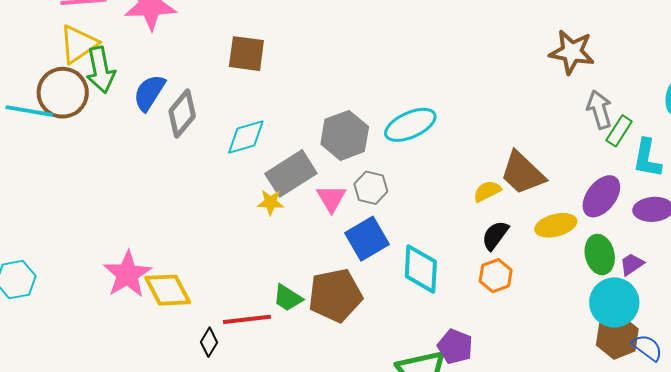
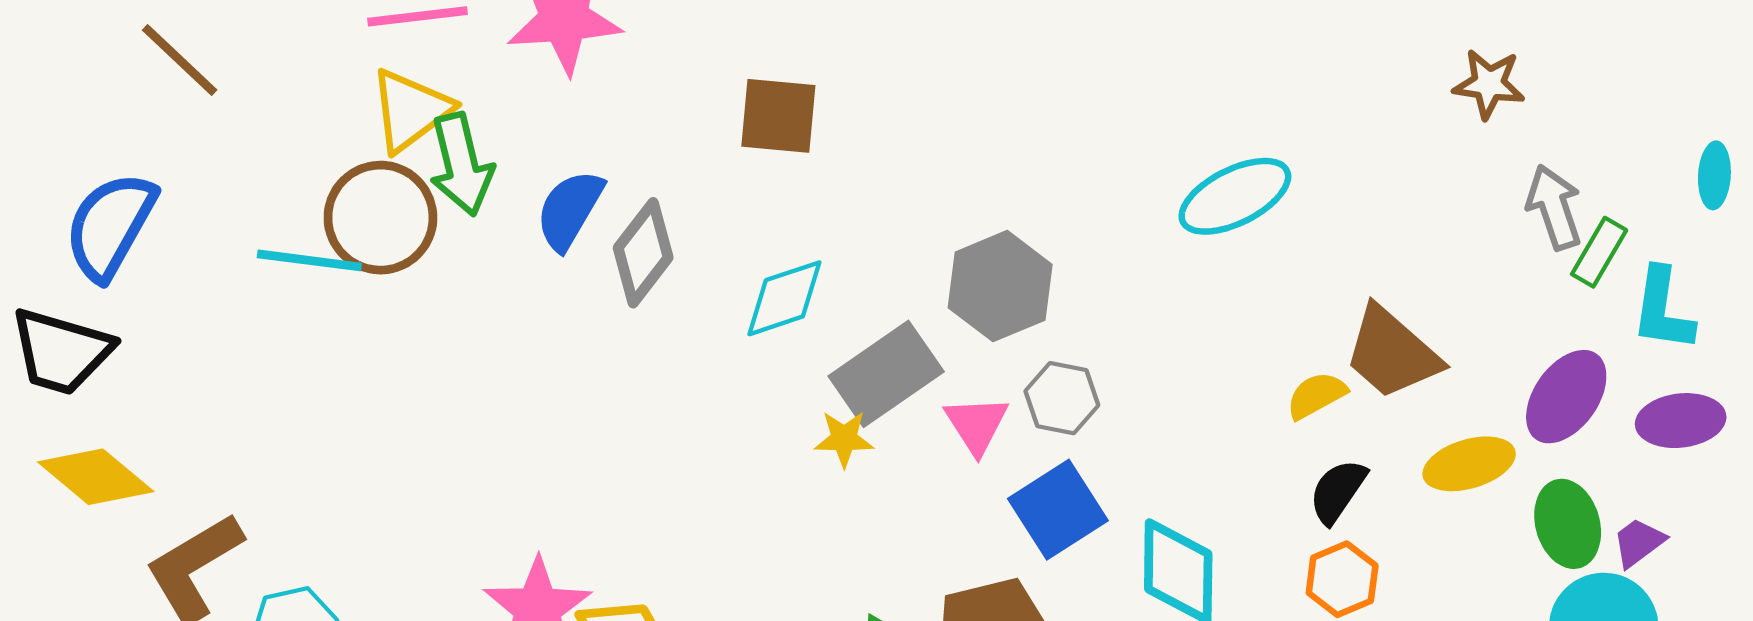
brown star: (572, 52) -> (1489, 84), size x0.7
cyan ellipse: (410, 125) -> (1235, 196), moved

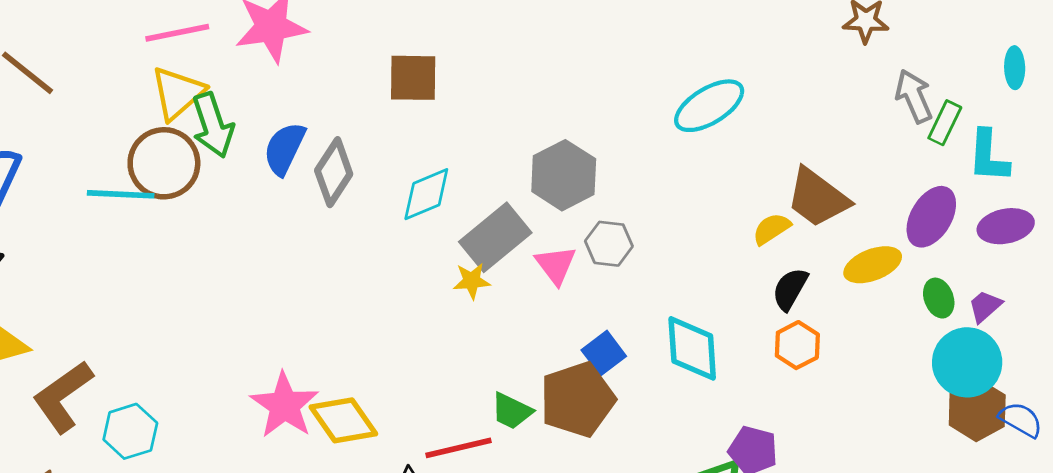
blue square: (1058, 510) -> (604, 353), moved, size x0.7
green ellipse: (1568, 524) -> (939, 298), size x0.7

